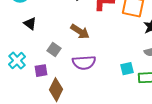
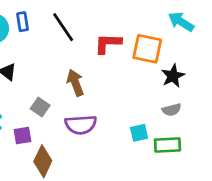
brown arrow: (80, 32) -> (75, 83), turned -144

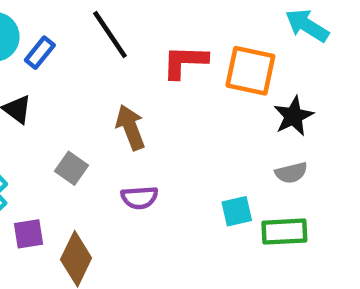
blue rectangle: (23, 22) -> (40, 53), moved, turned 48
purple semicircle: (81, 125) -> (139, 198), size x0.7
purple square: (23, 135) -> (28, 234), moved

